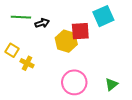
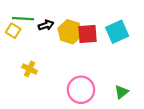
cyan square: (103, 16) -> (117, 32), moved
yellow hexagon: (66, 41) -> (70, 32), moved
yellow square: (12, 50) -> (13, 31), moved

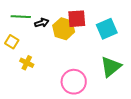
yellow square: (13, 31) -> (12, 42), moved
red square: (88, 34) -> (77, 19), moved
green triangle: (121, 92) -> (111, 67), moved, size x1.6

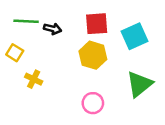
black arrow: (42, 23) -> (53, 29), turned 32
yellow hexagon: (64, 29) -> (93, 55), moved
pink circle: (74, 82) -> (93, 103), size x0.7

